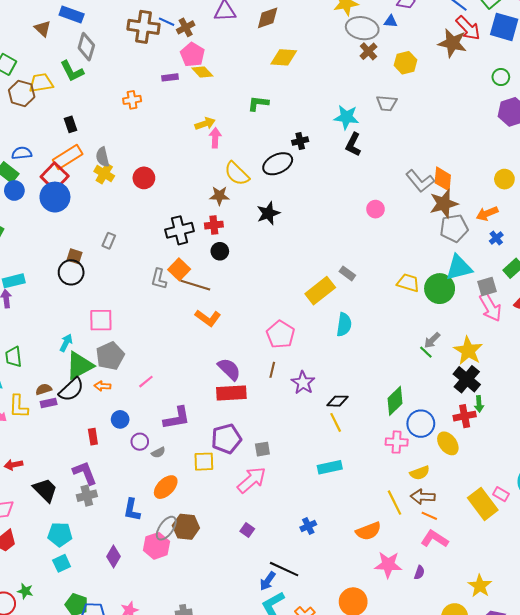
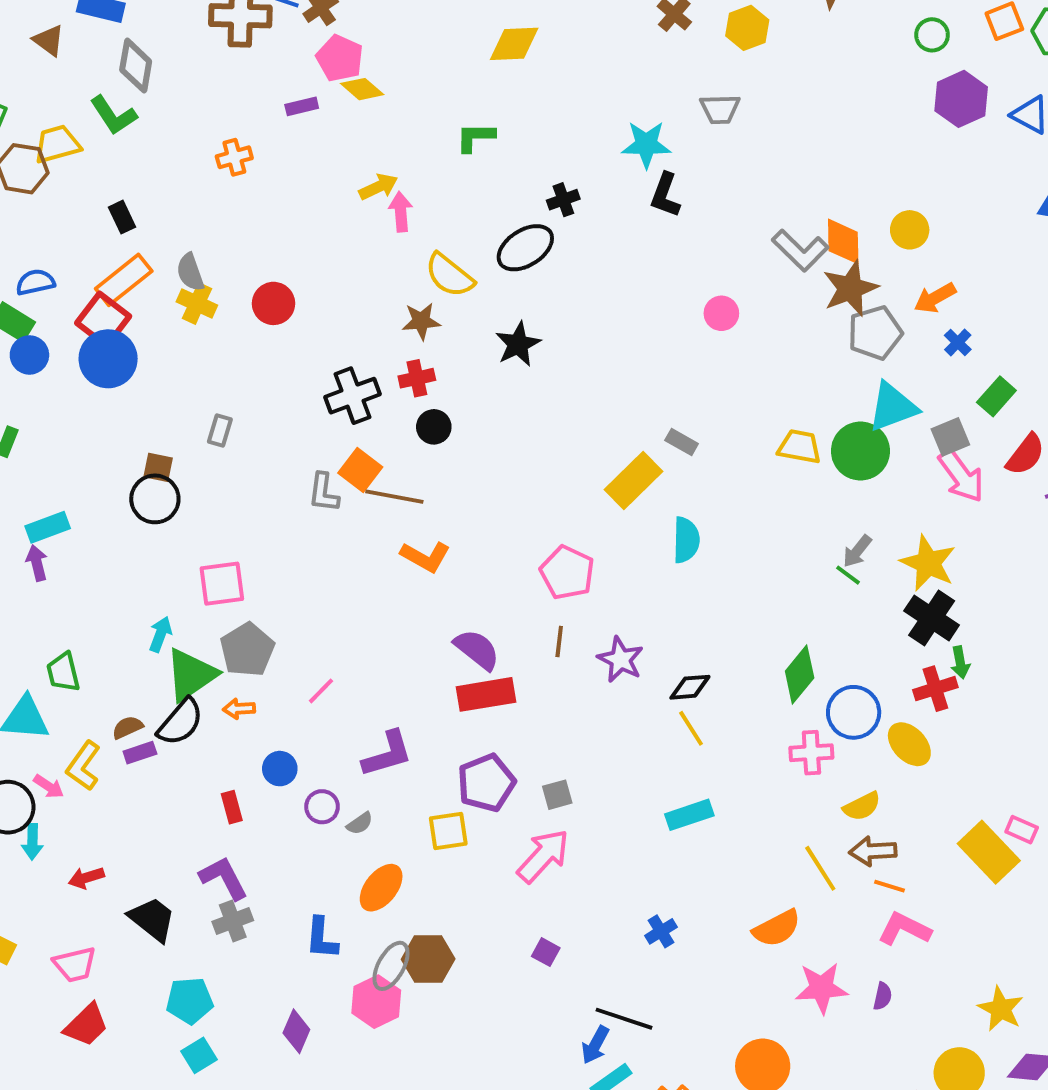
yellow circle: (504, 179) -> (910, 230), moved
yellow L-shape: (18, 407) -> (83, 766), turned 40

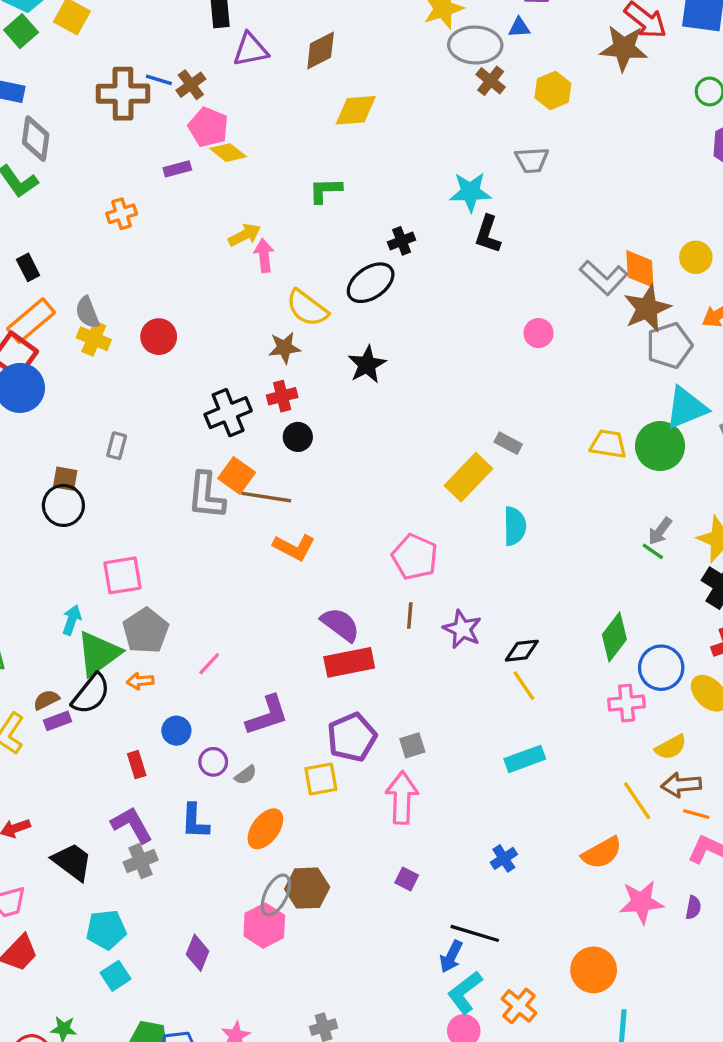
gray L-shape: (324, 493) -> (206, 496), size x1.4
pink arrow: (543, 856) -> (402, 798), turned -39
blue L-shape: (322, 938) -> (195, 821), moved

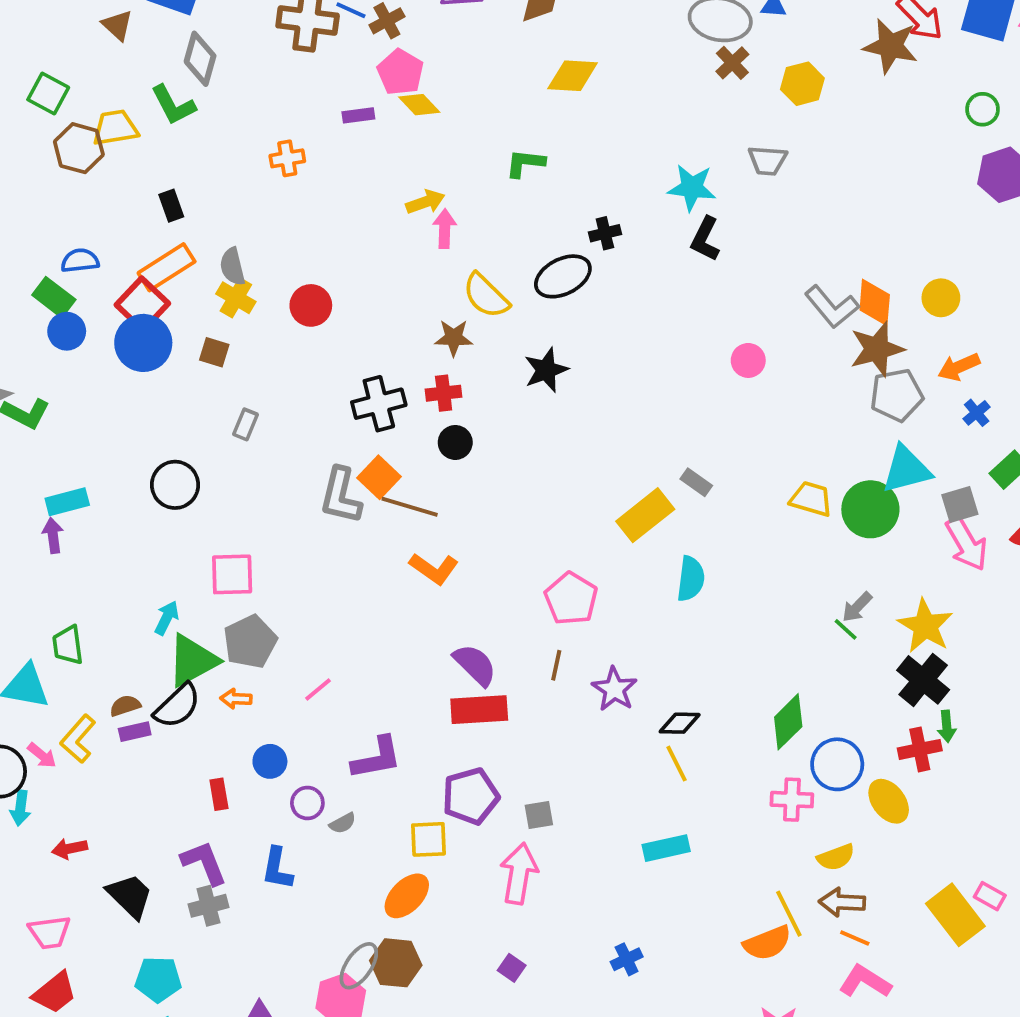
brown square: (65, 479) -> (214, 352), moved
orange ellipse: (265, 829) -> (407, 896), moved
orange semicircle: (602, 853) -> (767, 943), moved

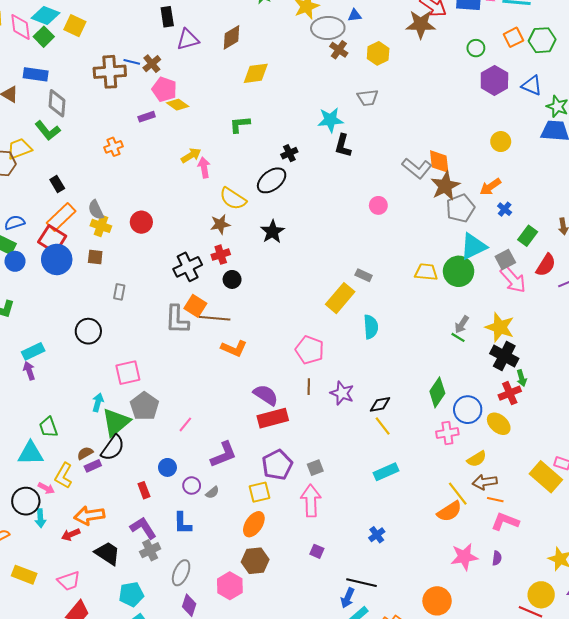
yellow circle: (941, 298) -> (501, 142), moved
orange arrow: (236, 699) -> (89, 516), moved, size x1.8
gray ellipse: (359, 966) -> (181, 573), moved

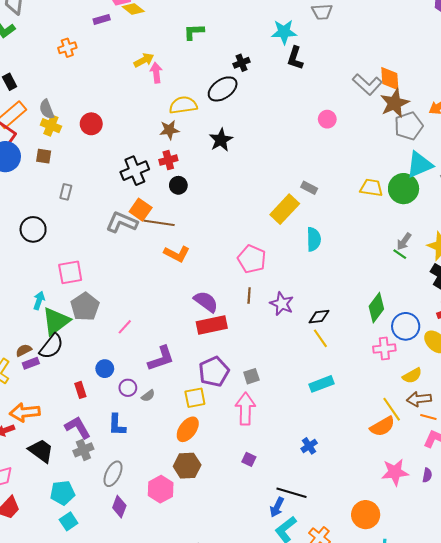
yellow semicircle: (233, 199) -> (183, 105), turned 136
gray L-shape: (177, 320) -> (122, 222), turned 108

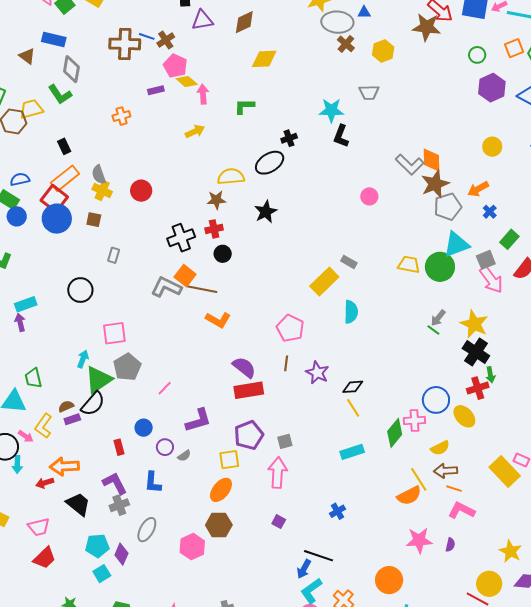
pink arrow: (156, 73) -> (203, 94), moved
green diamond: (376, 308) -> (395, 433), moved
purple diamond: (119, 507) -> (121, 554), moved

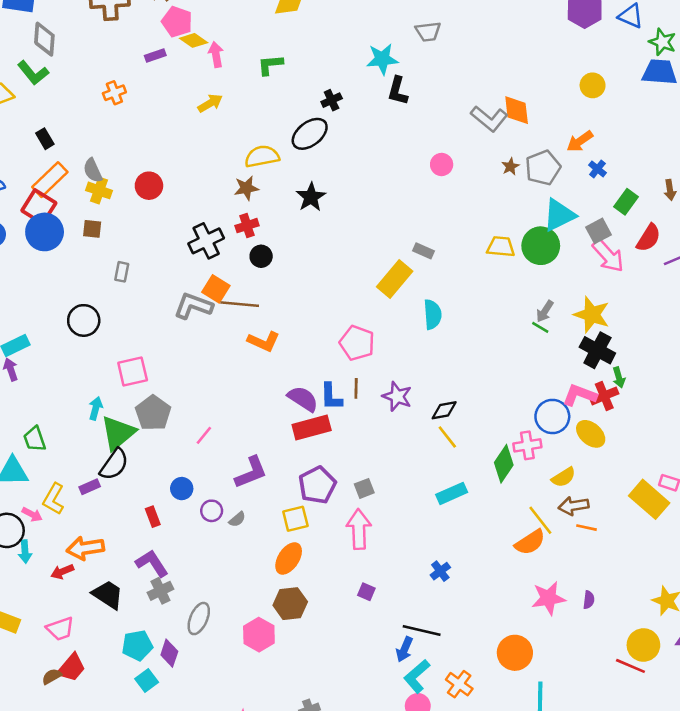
brown star: (435, 184) -> (510, 167), moved, size x0.5
brown semicircle: (66, 406) -> (52, 676), moved
blue L-shape: (153, 482) -> (331, 397), moved
pink L-shape: (461, 510) -> (580, 395), moved

